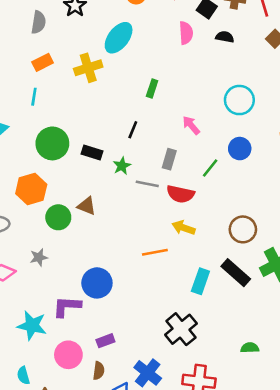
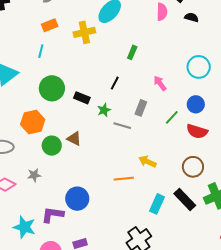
red semicircle: (180, 194) -> (197, 131), moved

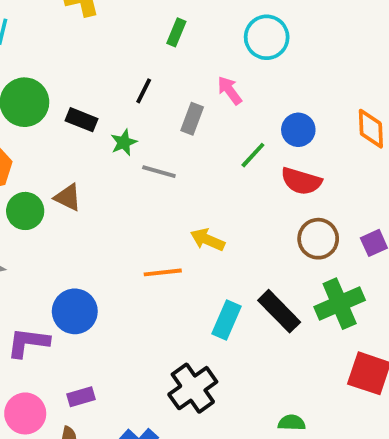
cyan circle: (199, 67) -> (267, 37), moved
gray rectangle: (141, 108) -> (192, 119), moved
brown circle: (193, 167) -> (318, 239), moved

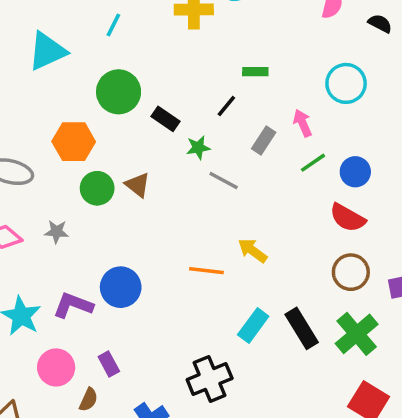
green rectangle: (176, 32) -> (255, 72), moved, turned 55
green line: (253, 155) -> (313, 163), moved
green cross: (340, 304) -> (357, 334), turned -30
purple rectangle: (81, 397) -> (109, 364), turned 65

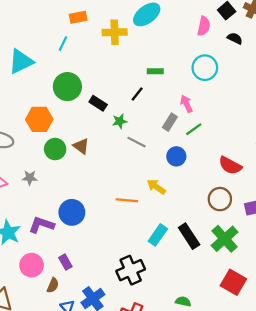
cyan circle: (346, 83) -> (205, 68), moved
gray rectangle: (264, 141) -> (170, 122), moved
blue circle: (355, 172) -> (176, 156), moved
red semicircle: (347, 218) -> (230, 166), moved

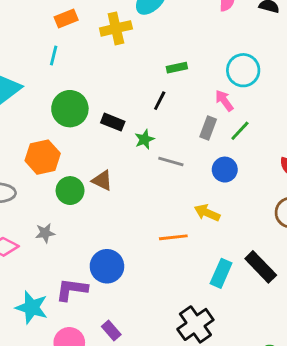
cyan circle: (205, 68) -> (243, 70), moved

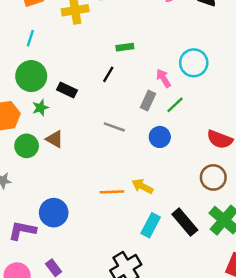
cyan line: (54, 56) -> (30, 38), moved
cyan circle: (243, 70) -> (194, 63), moved
green star: (144, 139) -> (40, 108), moved
yellow arrow: (207, 213) -> (142, 186), moved

